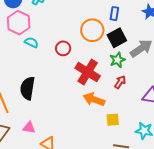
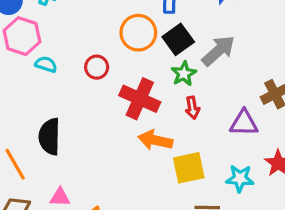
red arrow: (120, 82) -> (192, 108), turned 144
yellow square: (113, 120) -> (189, 168), size x1.5

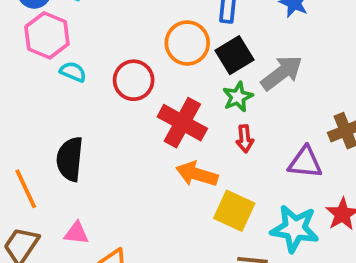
red circle: (97, 67) -> (134, 80), size x1.4
yellow square: (189, 168) -> (234, 211), turned 32
cyan star: (240, 178) -> (295, 229), size x1.4

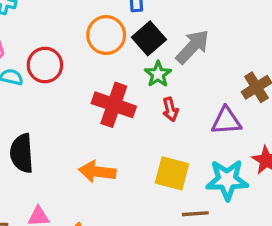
red circle: (134, 80) -> (45, 65), moved
orange arrow: (197, 174) -> (97, 172), moved

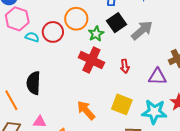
orange circle: (106, 35) -> (76, 19), moved
green star: (158, 74) -> (96, 34), moved
orange arrow: (97, 172) -> (86, 110), moved, turned 35

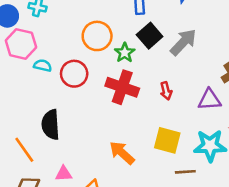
red circle: (53, 32) -> (74, 74), moved

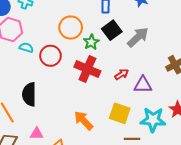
red arrow: (166, 91) -> (122, 74), turned -112
purple triangle: (209, 100) -> (143, 85), moved

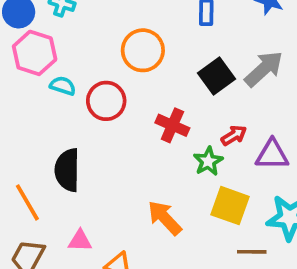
black square: (112, 30) -> (217, 76), moved
green star: (91, 42) -> (208, 161), moved
red cross: (87, 69) -> (172, 125), size x0.7

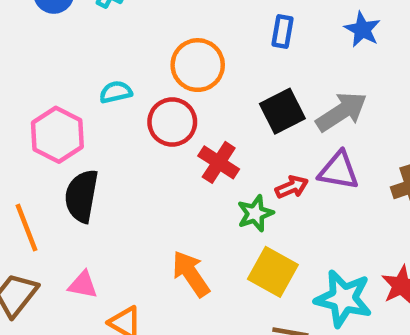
pink hexagon: (35, 53) -> (57, 135), moved
cyan semicircle: (63, 86) -> (116, 92), moved, turned -40
red circle: (106, 101) -> (172, 122), moved
purple triangle: (272, 155) -> (339, 171), moved

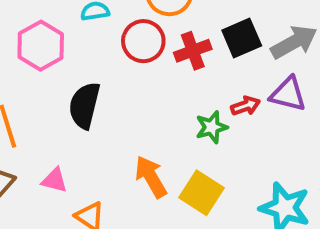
red cross: (219, 162) -> (193, 51), moved, turned 33
black semicircle: (82, 196) -> (84, 105), moved
yellow square: (273, 272) -> (201, 193), moved

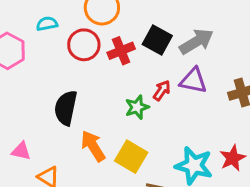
black square: (242, 38) -> (157, 40), turned -36
black semicircle: (84, 105) -> (66, 108), moved
red arrow: (245, 106) -> (162, 90), turned -35

